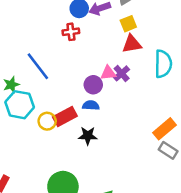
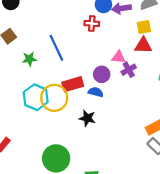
pink triangle: (108, 73) -> (118, 57), moved
cyan hexagon: (20, 105) -> (36, 97), moved
red rectangle: (65, 117) -> (73, 84), moved
yellow circle: (47, 121) -> (54, 98), size x1.6

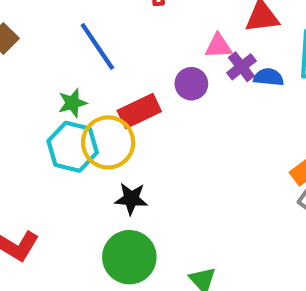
green star: (29, 59) -> (72, 103), moved
blue semicircle: (96, 92) -> (269, 77), moved
black star: (87, 118) -> (131, 199), moved

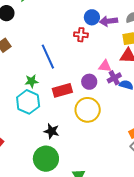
yellow circle: (108, 142) -> (88, 110), moved

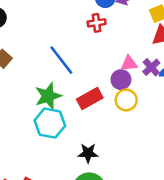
pink triangle: (105, 66) -> (129, 64), moved
green star: (32, 81) -> (48, 96), size x1.5
yellow circle: (88, 110) -> (126, 100), moved, size x0.7

